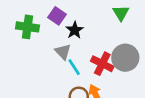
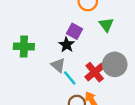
purple square: (57, 16) -> (75, 31), moved
red cross: (102, 64) -> (95, 72), turned 30

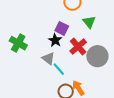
green cross: (24, 47) -> (18, 43), turned 30
red cross: (95, 72) -> (78, 47), moved

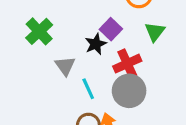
gray circle: (97, 56) -> (129, 91), moved
gray triangle: (48, 58) -> (65, 66), moved

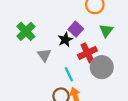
cyan line: (88, 89) -> (69, 74), moved
gray circle: (129, 91) -> (102, 67), moved

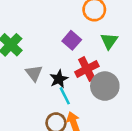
black star: (65, 40) -> (59, 79), moved

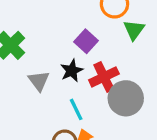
green triangle: (109, 41) -> (134, 30), moved
black star: (59, 79) -> (72, 71), moved

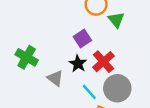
purple square: (86, 41) -> (82, 38), turned 30
gray circle: (126, 98) -> (117, 88), moved

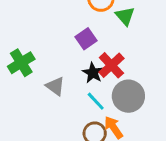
green cross: (27, 57) -> (21, 63), turned 30
black star: (78, 64) -> (93, 73), moved

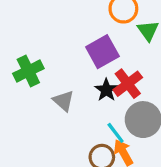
purple square: (86, 39) -> (102, 52), size x1.4
cyan line: (96, 101) -> (116, 133), moved

